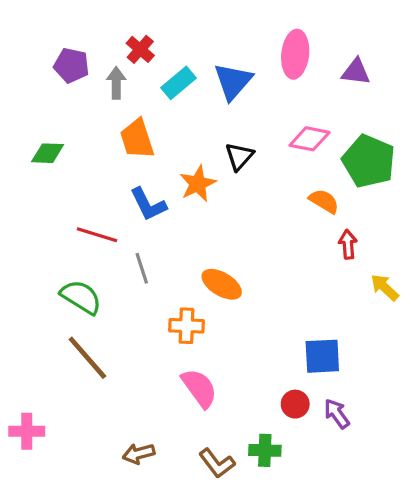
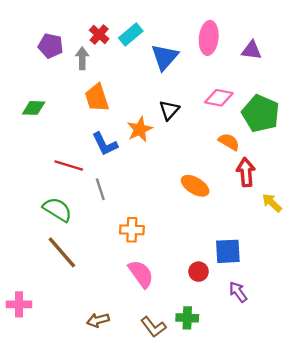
cyan rectangle: (179, 83) -> (131, 35), moved
red arrow: (348, 244) -> (246, 172), size x1.4
orange ellipse: (222, 284) -> (195, 186), moved
red circle: (295, 404) -> (198, 272), moved

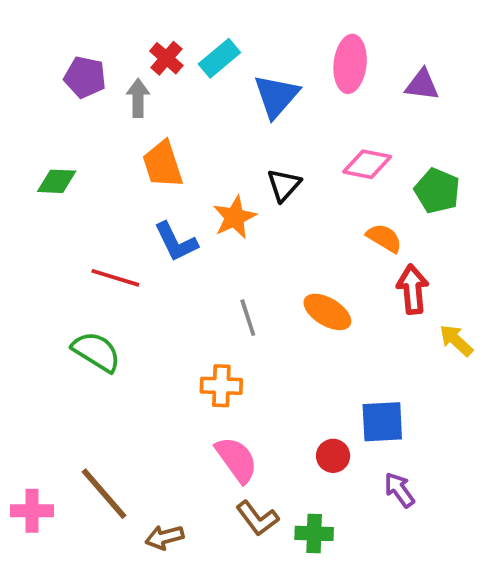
green pentagon: (261, 114) -> (437, 191), size x0.7
gray line: (100, 189) -> (248, 318), moved
brown line: (62, 252) -> (104, 494), moved
brown L-shape: (153, 327) -> (257, 518), moved

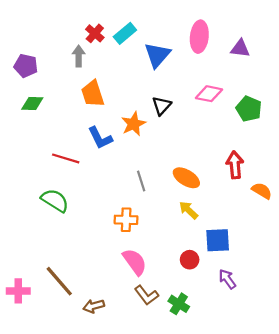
purple pentagon: (85, 77) -> (26, 66), moved
orange semicircle: (384, 238) -> (262, 191), moved
yellow arrow: (456, 340) -> (189, 210), moved
green cross: (314, 533) -> (179, 304), turned 30

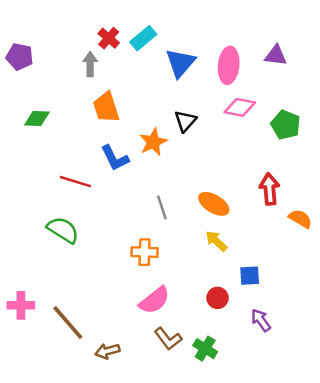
pink ellipse: (199, 37) -> (229, 65), moved
purple pentagon: (26, 66) -> (20, 57), moved
blue square: (218, 240) -> (250, 276), size x0.7
pink semicircle: (135, 262) -> (154, 300), turned 88
pink cross: (18, 291) -> (21, 305), moved

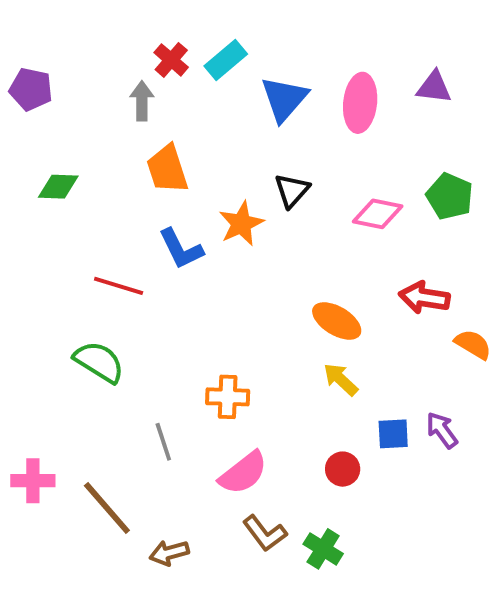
pink diamond: (240, 107) -> (378, 214), moved
red arrow: (269, 189) -> (424, 298), turned -76
gray line: (162, 208) -> (163, 442), moved
purple arrow: (261, 320) -> (442, 430), moved

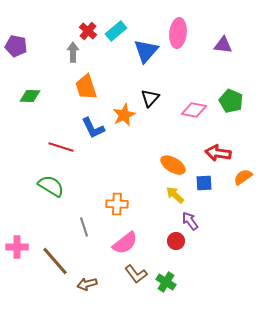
pink ellipse: (360, 103) -> (178, 33), moved
orange semicircle: (473, 344) -> (243, 177), turned -66
purple arrow: (442, 430) -> (190, 221), moved
blue square: (393, 434) -> (204, 183), moved

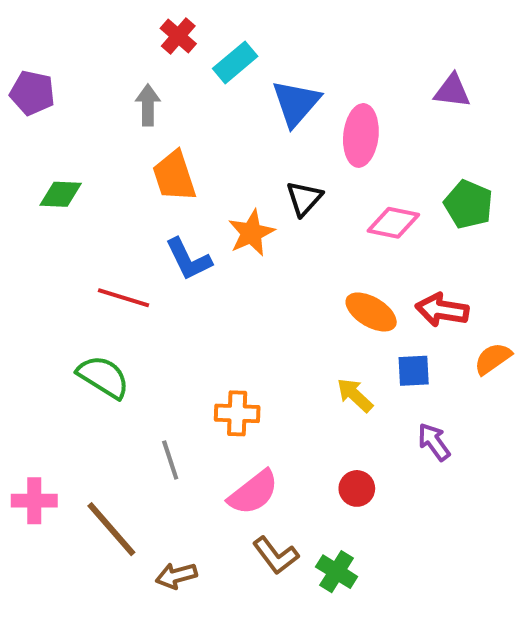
red cross: (88, 31) -> (178, 36), moved
pink ellipse: (178, 33) -> (361, 135), moved
orange ellipse: (173, 165) -> (371, 312), moved
purple arrow: (190, 221) -> (434, 442), moved

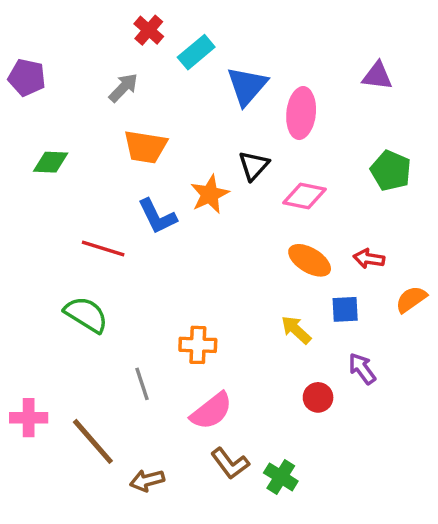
gray arrow: (148, 105) -> (123, 88), turned 44
orange trapezoid: (174, 176) -> (145, 147), turned -63
pink diamond: (393, 223) -> (304, 196), moved
red arrow: (442, 310) -> (369, 259), size x0.7
red circle: (357, 488) -> (318, 397), moved

